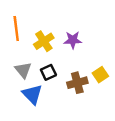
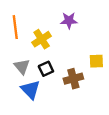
purple star: (73, 40) -> (69, 21), moved
yellow square: (100, 75) -> (96, 61), moved, turned 32

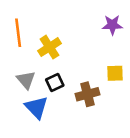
purple star: (69, 21) -> (112, 25), moved

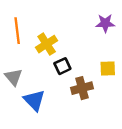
gray triangle: (26, 80) -> (13, 77), moved
black square: (55, 82) -> (62, 66), moved

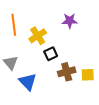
purple star: (105, 23) -> (70, 21), moved
yellow square: (108, 69) -> (88, 75), moved

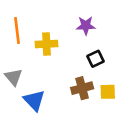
yellow cross: (38, 36) -> (46, 44), turned 30
black square: (51, 54) -> (96, 59), moved

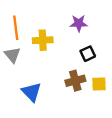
gray triangle: (13, 77) -> (12, 55), moved

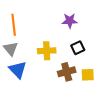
yellow cross: (43, 40) -> (47, 51), moved
blue triangle: (31, 92) -> (18, 70), moved

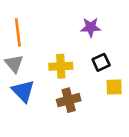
brown cross: (67, 72) -> (69, 100), moved
yellow square: (88, 75) -> (114, 87), moved

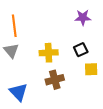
purple star: (91, 27) -> (83, 17), moved
blue triangle: (23, 91) -> (18, 92), moved

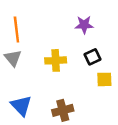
purple star: (83, 17) -> (84, 25), moved
brown cross: (55, 80) -> (63, 110), moved

